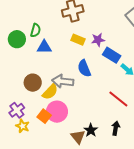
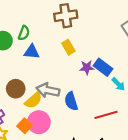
yellow rectangle: (78, 40) -> (68, 47), turned 32
purple star: (98, 40) -> (87, 67), moved
blue semicircle: (84, 68) -> (71, 101), moved
red line: (118, 99) -> (106, 115), turned -60

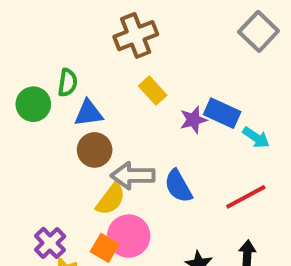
brown circle: (16, 89) -> (95, 150), moved

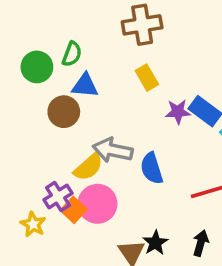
brown circle: (95, 150) -> (64, 112), moved
purple cross: (50, 243) -> (58, 196), moved

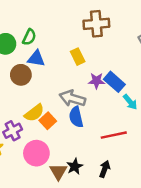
brown cross: (142, 25) -> (96, 24), moved
gray arrow: (113, 150) -> (72, 98), moved
pink circle: (97, 204) -> (36, 153), moved
orange square: (74, 210) -> (48, 121), moved

